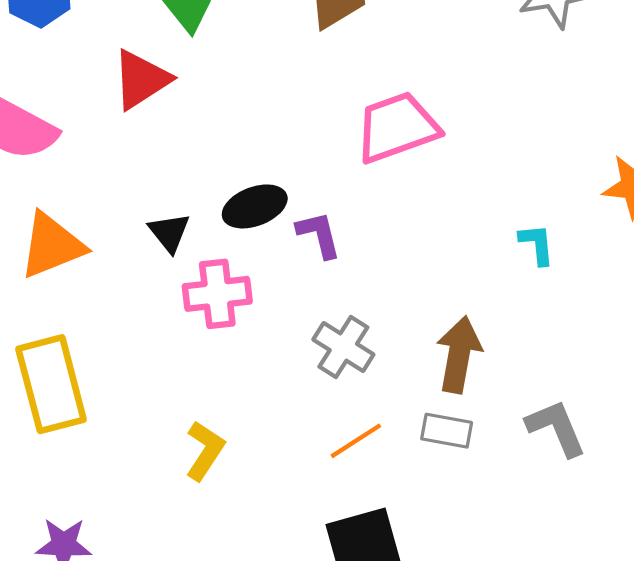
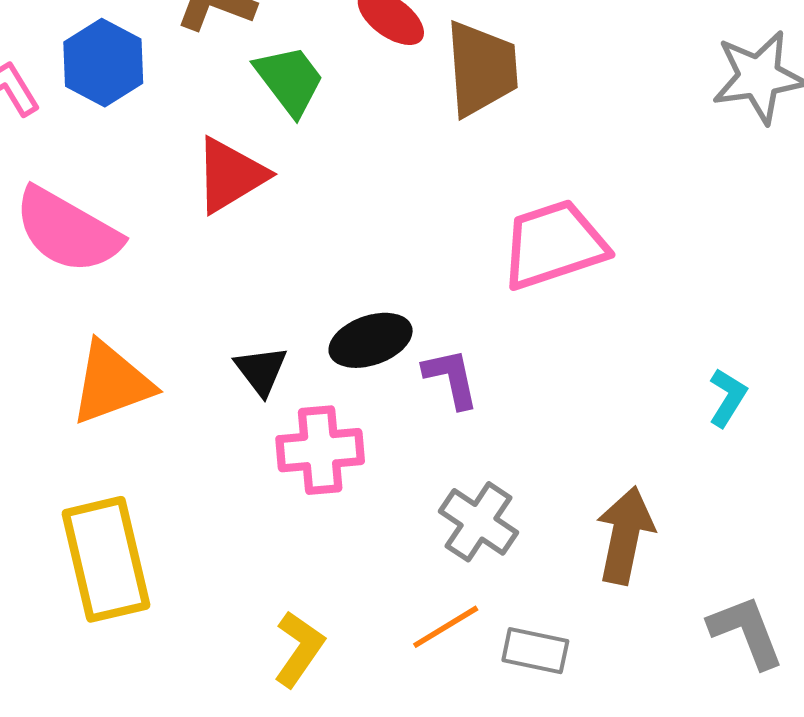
cyan L-shape: (537, 244) -> (728, 398), turned 36
gray rectangle: (447, 431) -> (535, 651), moved
orange line: (356, 441) -> (446, 627), moved

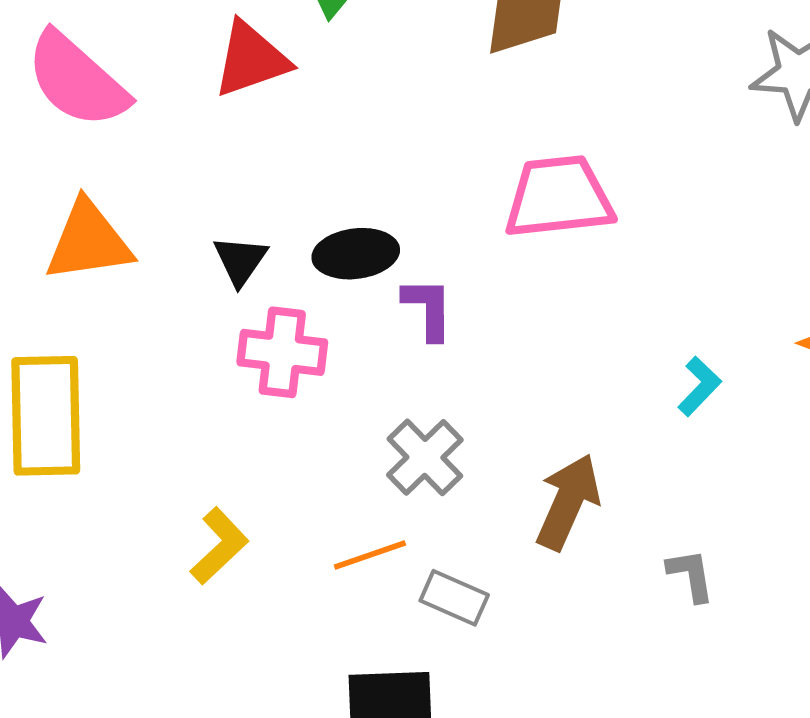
gray L-shape: (746, 632) -> (691, 575), moved, size x0.7

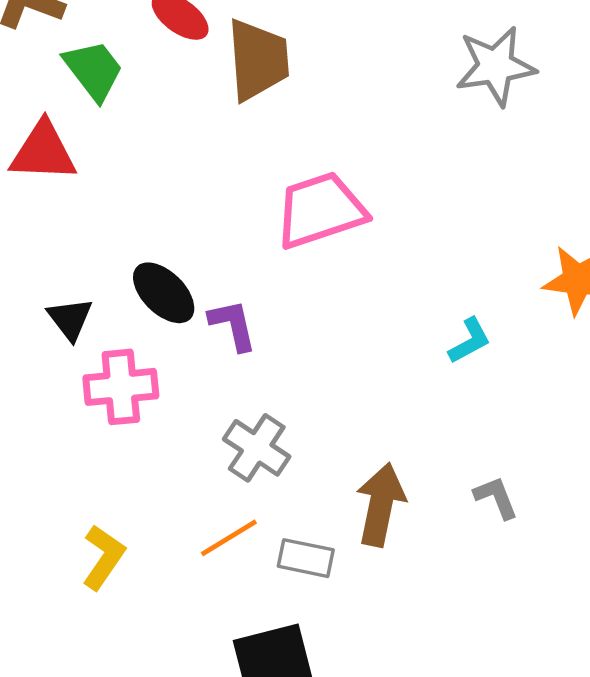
red triangle: (251, 59) -> (43, 152), turned 34
black ellipse: (356, 254) -> (164, 293), turned 64
cyan L-shape: (699, 386) -> (470, 341), turned 30
brown arrow: (568, 502) -> (381, 505), moved

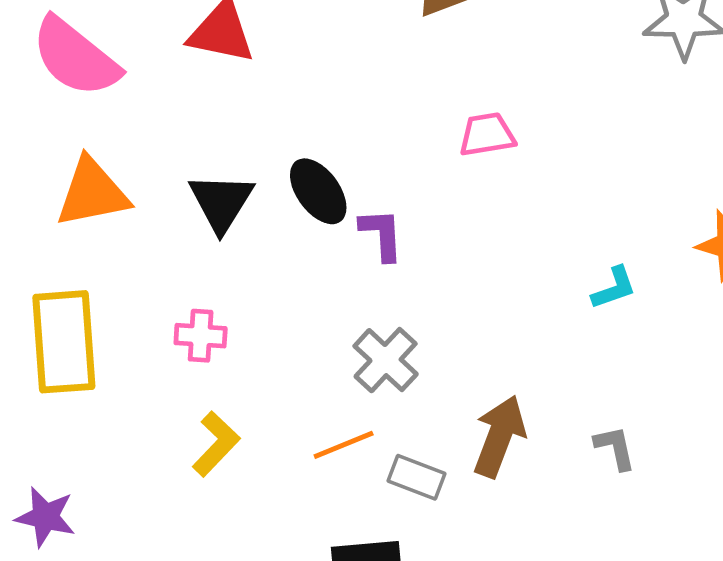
pink trapezoid: (320, 210) -> (487, 135), size x0.6
black triangle: (70, 319) -> (221, 202), size x1.4
pink cross: (121, 387) -> (201, 336), moved, size x0.7

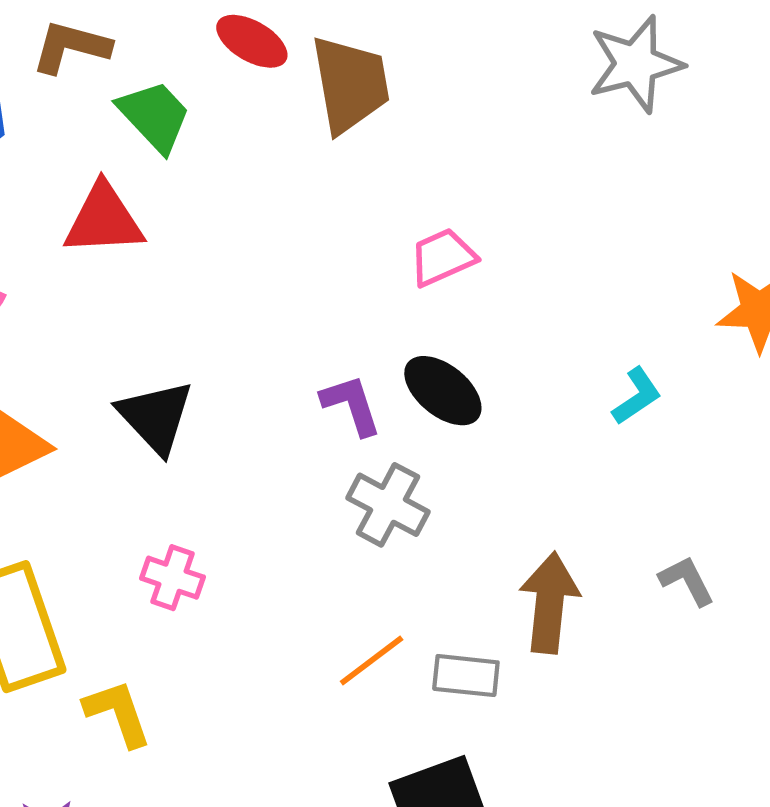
black ellipse: (318, 191) -> (443, 391), moved
pink cross: (201, 336) -> (173, 578), turned 30
gray cross: (386, 360) -> (388, 505), moved
yellow L-shape: (216, 444) -> (118, 713), moved, turned -48

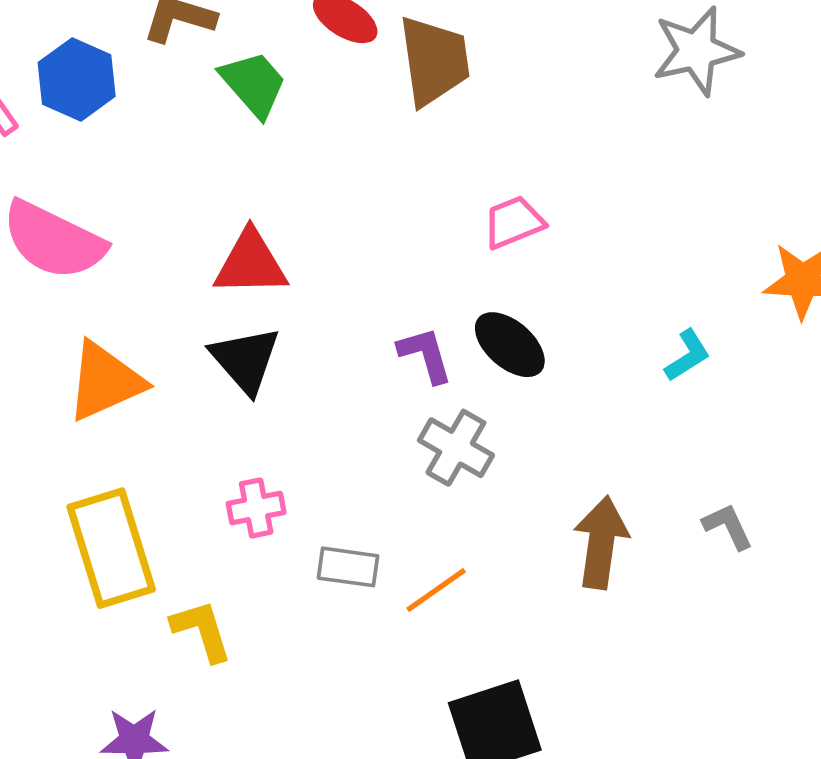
red triangle: (104, 220) -> (251, 263), moved
pink cross: (173, 578) -> (256, 508), turned -32
gray rectangle: (466, 676) -> (348, 567), moved

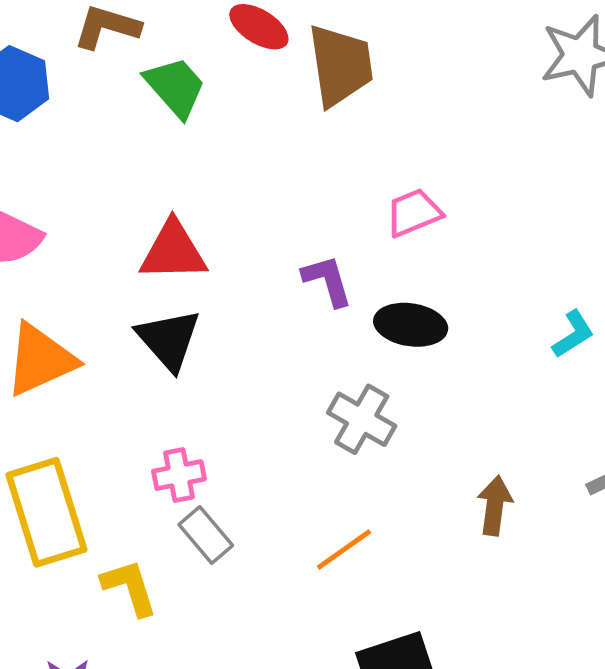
black ellipse: (510, 345) -> (411, 325), turned -32
purple L-shape: (425, 355) -> (327, 281), moved
brown arrow: (601, 542) -> (495, 506), size x0.7
gray rectangle: (348, 567) -> (206, 535), moved, turned 42

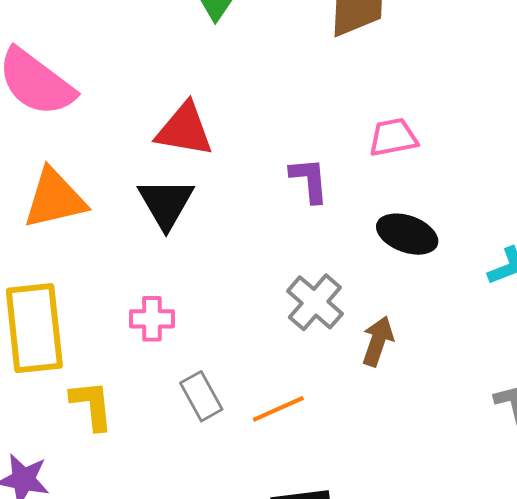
black ellipse: (411, 325) -> (407, 234), moved
brown arrow: (495, 506) -> (378, 341), moved
gray rectangle: (206, 535) -> (201, 396), moved

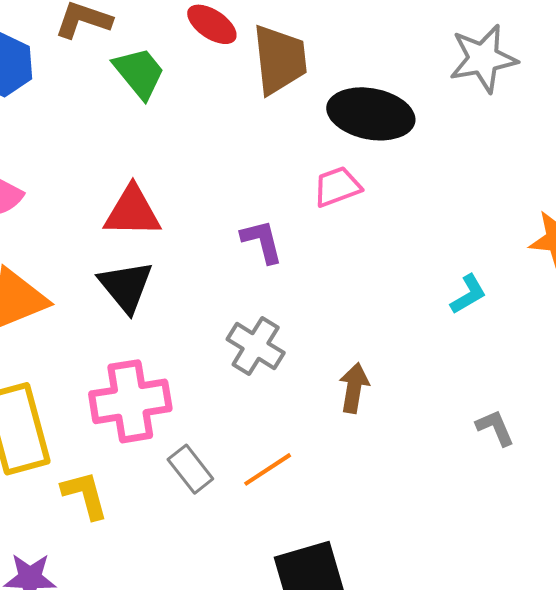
black ellipse: (407, 234) -> (371, 114), moved, size x1.4
gray cross: (315, 302) -> (256, 346), moved
pink cross: (152, 319) -> (130, 401), size x1.8

